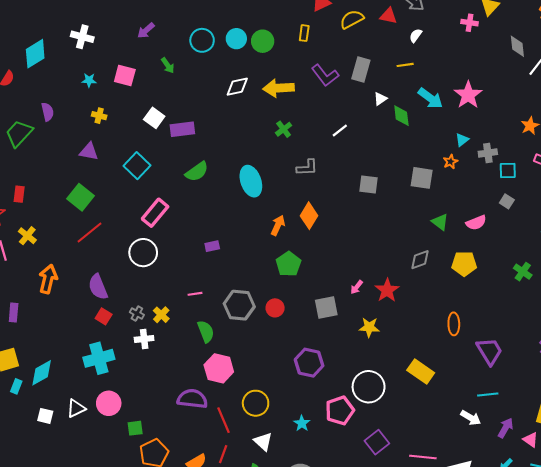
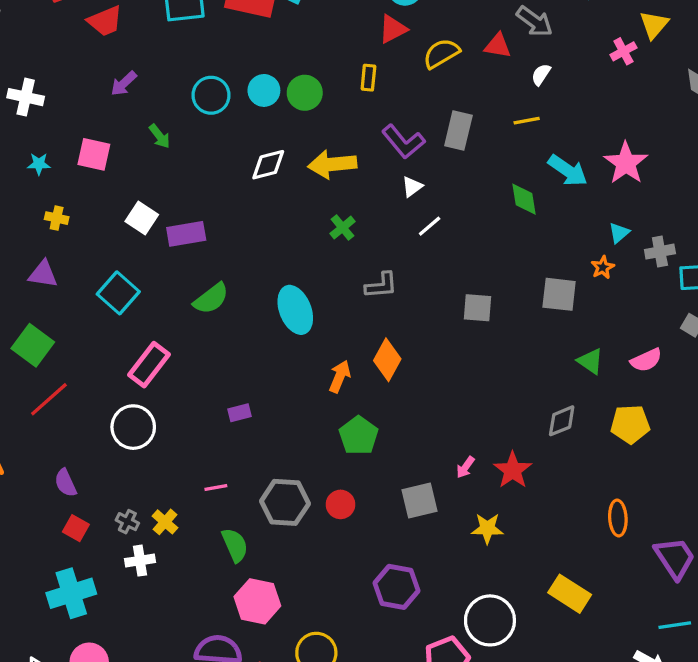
pink cross: (470, 23) -> (623, 51), turned -35
white triangle: (380, 99) -> (412, 187), moved
purple semicircle: (98, 287) -> (65, 483), size x0.7

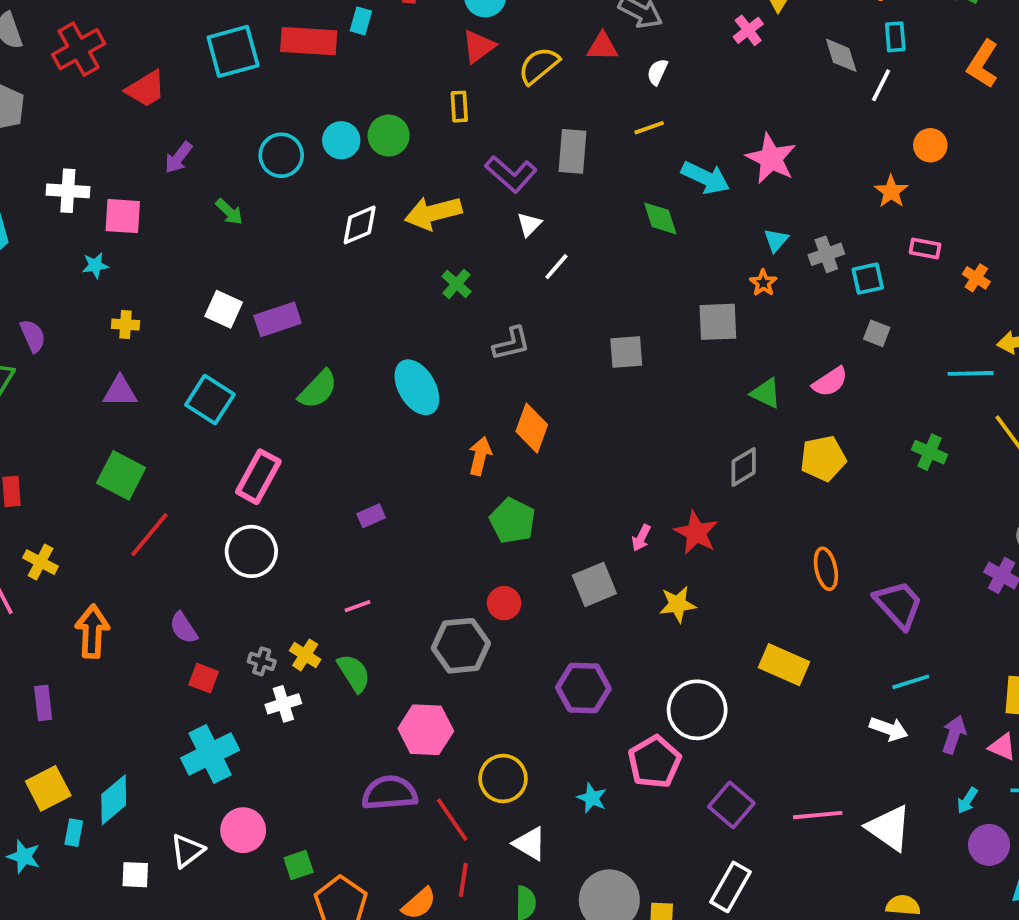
pink square: (94, 154) -> (123, 216), moved
gray hexagon: (285, 502) -> (461, 646), moved
green semicircle: (235, 545) -> (354, 673), moved

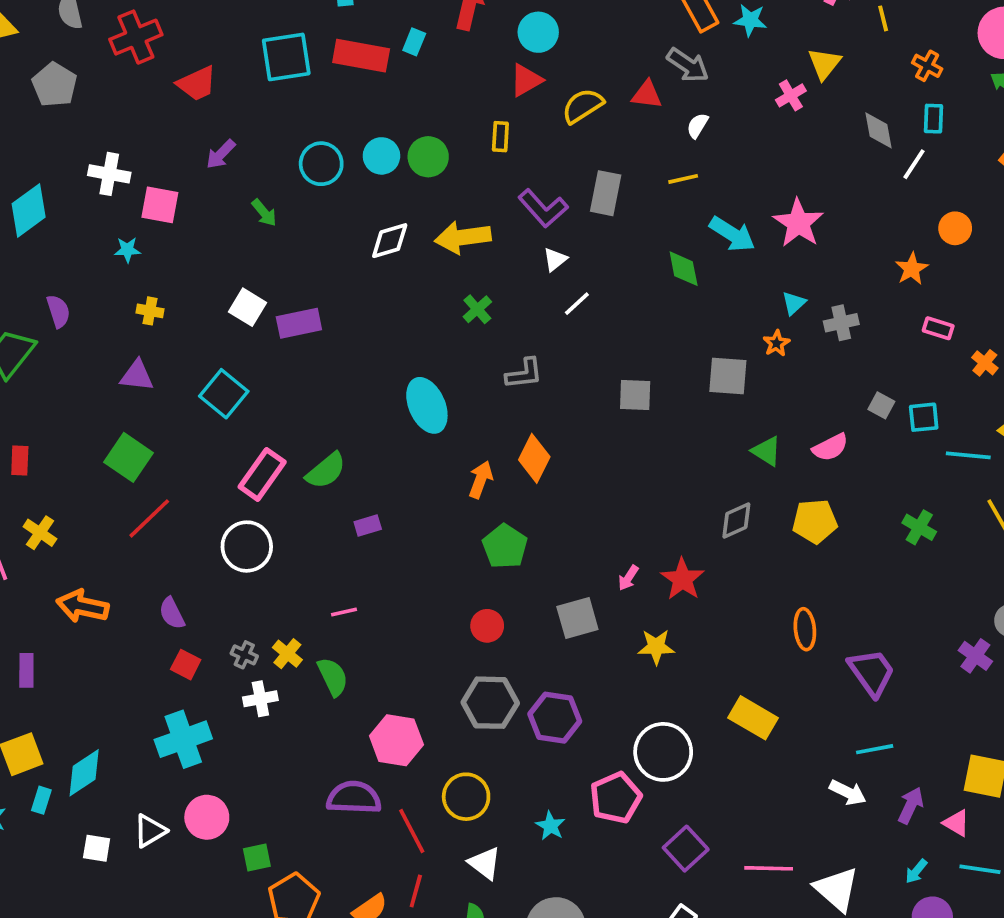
cyan square: (868, 279) -> (924, 417), moved
green semicircle: (318, 389) -> (326, 471), moved
orange arrow: (92, 631) -> (82, 606), turned -87
gray hexagon: (461, 646) -> (490, 703), moved

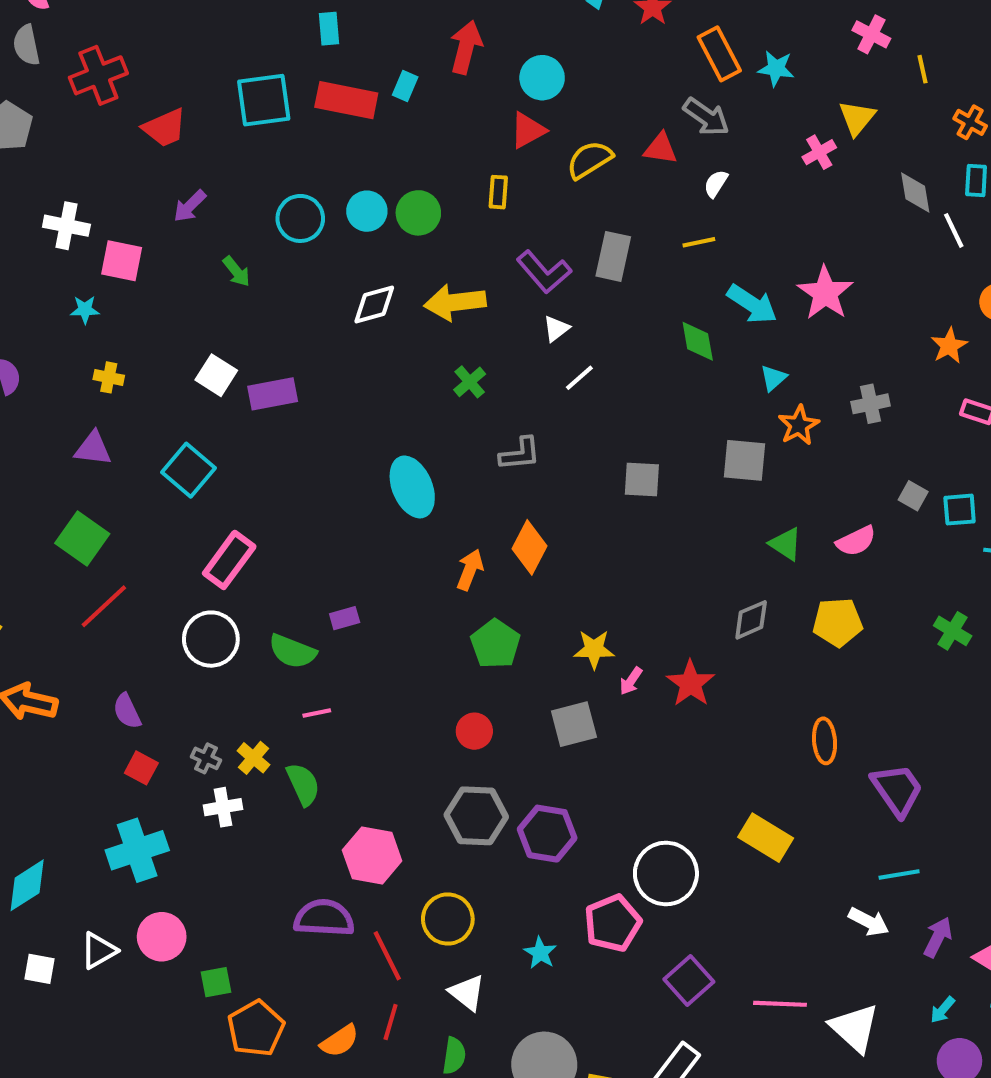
white line: (914, 164) -> (954, 230), turned -60
cyan triangle: (794, 303) -> (773, 378), moved
orange star: (776, 343) -> (799, 425), size x1.4
green semicircle: (326, 471) -> (292, 651), moved, turned 60
yellow star: (656, 647) -> (594, 649), moved

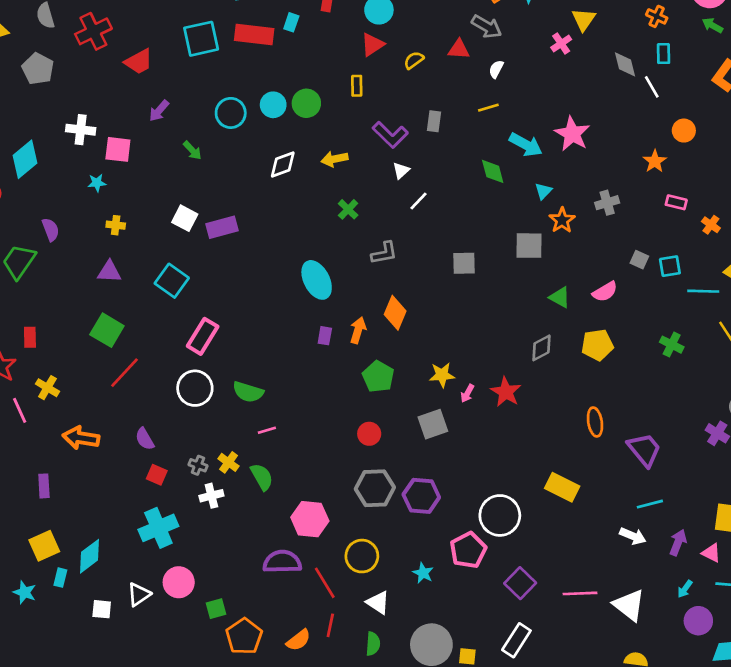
yellow semicircle: (590, 160) -> (414, 60), size x0.7
gray rectangle: (613, 256) -> (434, 121), size x0.7
yellow arrow: (455, 302) -> (335, 159), size x0.7
purple rectangle: (345, 618) -> (325, 336), moved, turned -60

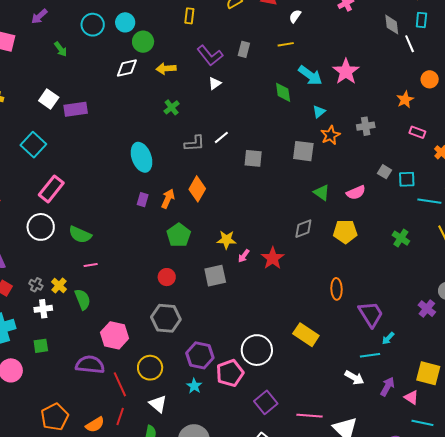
green circle: (306, 103) -> (143, 42), moved
white line: (418, 201) -> (221, 137), moved
purple hexagon: (421, 496) -> (200, 355), moved
cyan arrow: (685, 589) -> (388, 338), moved
green square: (216, 609) -> (41, 346), moved

